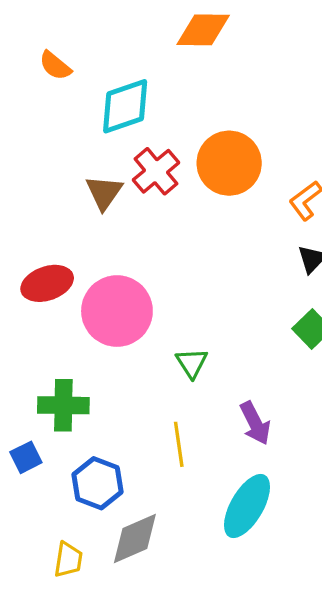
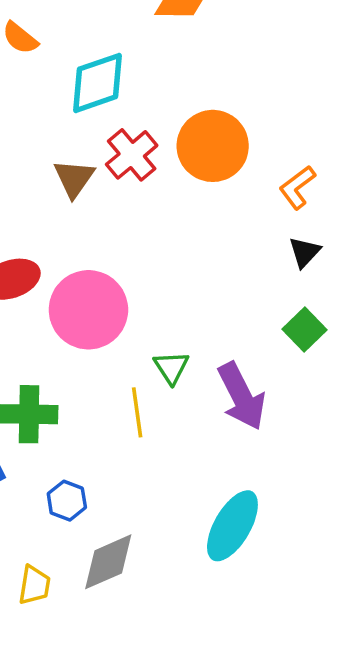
purple arrow: (255, 423) -> (241, 396), moved, size x1.4
yellow line: (179, 444) -> (137, 412), moved
blue hexagon: (97, 483) -> (67, 501), size x0.7

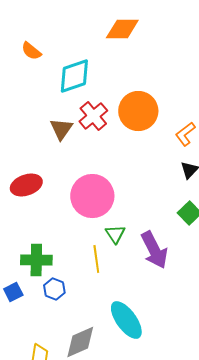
pink circle: (88, 310) -> (92, 196), moved
blue hexagon: (67, 501) -> (54, 289), moved
cyan ellipse: (232, 526) -> (126, 320), moved, turned -66

